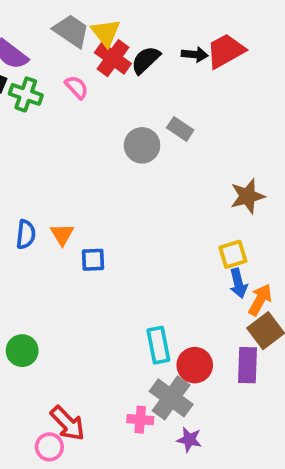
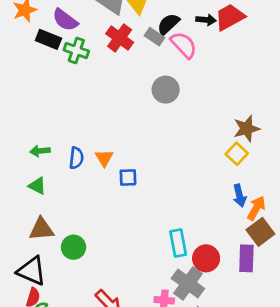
red cross: (113, 58) -> (120, 38), moved
pink semicircle: (77, 87) -> (184, 45), moved, size x1.5
gray rectangle: (180, 129) -> (154, 37), moved
yellow square: (233, 254) -> (237, 154), moved, turned -30

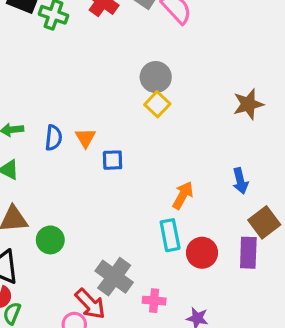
gray circle: (166, 90) -> (156, 77), moved
yellow square: (237, 154) -> (157, 104), moved
orange arrow: (256, 208) -> (183, 195), moved
gray cross: (188, 283) -> (114, 277), moved

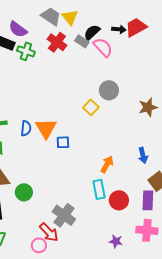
gray circle: (156, 77) -> (109, 90), moved
orange triangle: (85, 138) -> (46, 128), size x1.6
pink cross: (154, 301) -> (147, 230), moved, size x1.5

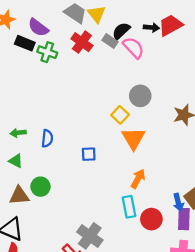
orange triangle: (46, 128) -> (133, 138), moved
blue arrow: (143, 155) -> (178, 202), moved
green circle: (24, 192) -> (40, 187), moved

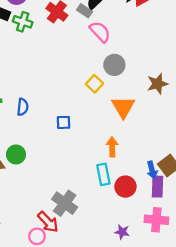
pink semicircle: (133, 48) -> (100, 32), moved
orange triangle: (133, 138) -> (123, 107), moved
orange arrow: (138, 179) -> (112, 147), turned -30

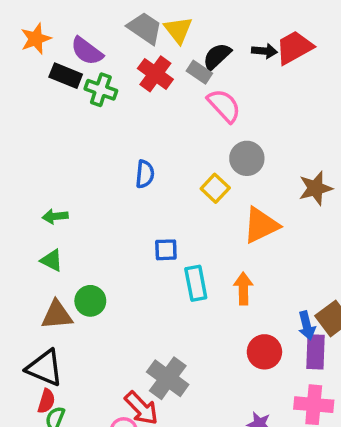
blue semicircle: (23, 107) -> (145, 174), moved
orange triangle: (123, 107) -> (261, 225), turned 35
cyan rectangle: (103, 174) -> (196, 283), moved

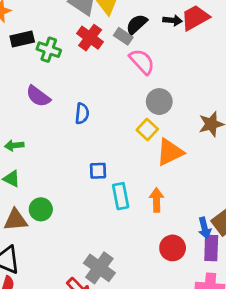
purple semicircle: (87, 51) -> (38, 96), moved
black rectangle: (66, 76) -> (22, 39), turned -35
yellow square: (215, 188) -> (147, 129), moved

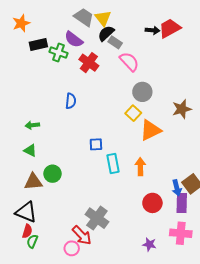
black semicircle: (137, 24) -> (106, 33), moved
red cross: (90, 38) -> (89, 63), moved
purple semicircle: (38, 96) -> (74, 39), moved
blue semicircle: (82, 114) -> (71, 101), moved

